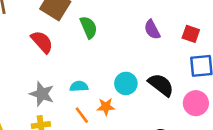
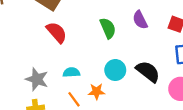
green semicircle: (89, 27) -> (108, 28), moved
red semicircle: (42, 42) -> (57, 32), moved

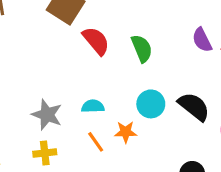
purple semicircle: (140, 20) -> (202, 40), moved
red semicircle: (57, 32) -> (96, 41), moved

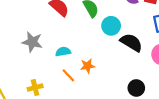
cyan circle: (151, 104) -> (111, 26), moved
gray star: (47, 115) -> (32, 42), moved

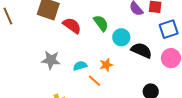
orange star: (88, 66) -> (106, 65), moved
orange line: (68, 75) -> (94, 81), moved

